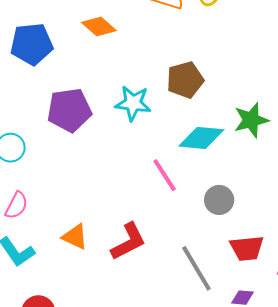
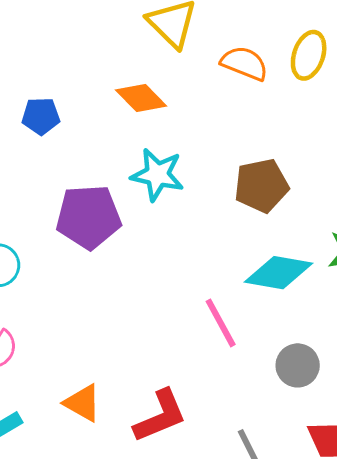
blue pentagon: (32, 44) -> (41, 116), size x0.6
cyan star: (133, 103) -> (157, 175), moved

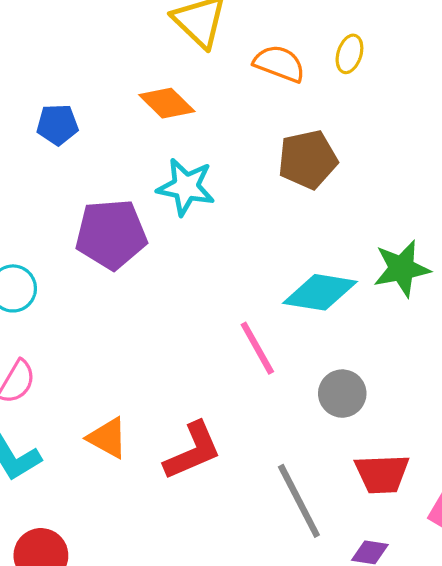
yellow ellipse: (309, 55) -> (349, 54), size x0.7
brown pentagon: (261, 186) -> (308, 159), moved

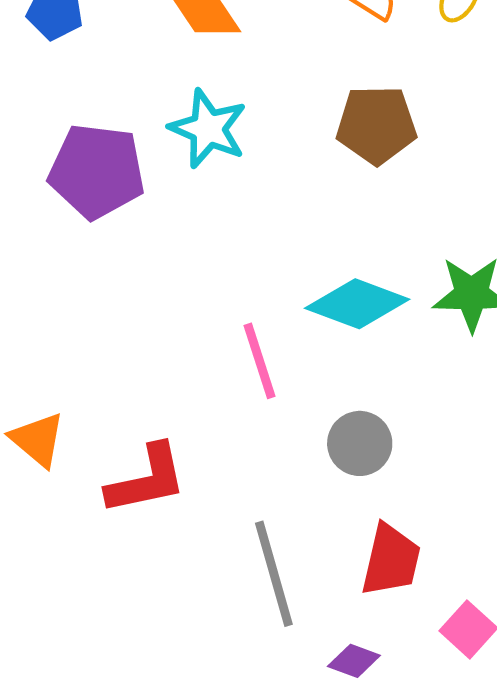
red trapezoid: (382, 474) -> (391, 560), turned -86

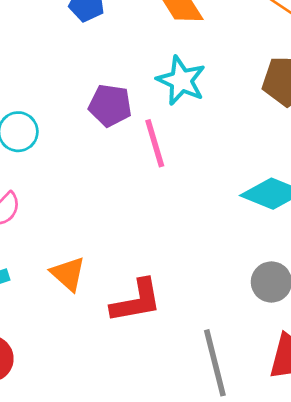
purple pentagon: (97, 171) -> (110, 105), size x0.7
pink line: (260, 361) -> (155, 143), moved

